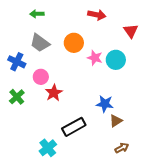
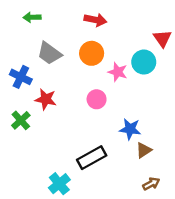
green arrow: (37, 14) -> (32, 17), moved
red arrow: (97, 15) -> (95, 20), moved
cyan circle: (116, 60) -> (144, 62), moved
pink circle: (41, 77) -> (97, 99), moved
red star: (54, 93) -> (46, 99), moved, turned -30

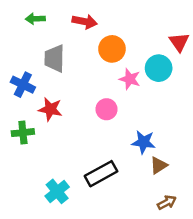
red arrow: (95, 20) -> (85, 22), moved
gray trapezoid: (49, 53) -> (54, 59), turned 55
orange circle: (92, 53) -> (112, 49), moved
green cross: (21, 120) -> (23, 133), turned 36
cyan cross: (59, 184) -> (57, 191), moved

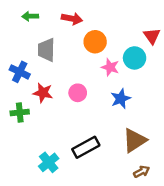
pink circle: (107, 109) -> (78, 93), moved
blue star: (144, 142) -> (121, 99), moved, turned -30
brown triangle: (159, 165) -> (135, 140), size x1.6

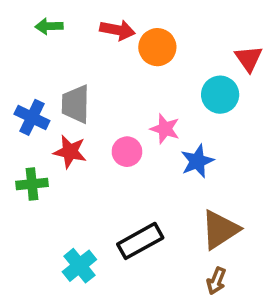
orange circle: (95, 42) -> (157, 47), moved
gray trapezoid: (46, 50) -> (76, 104), moved
pink star: (110, 67) -> (165, 129), moved
brown arrow: (141, 172) -> (216, 281), moved, turned 140

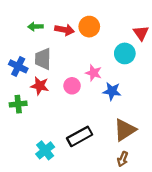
green arrow: (49, 26) -> (35, 27), moved
red arrow: (117, 30) -> (64, 30), moved
blue star: (197, 161) -> (112, 91), turned 30

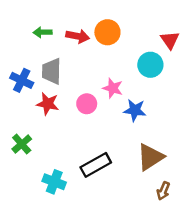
green cross: (18, 104) -> (22, 144), moved, turned -35
cyan cross: (45, 150) -> (54, 182), turned -30
brown arrow: (123, 159) -> (163, 191), moved

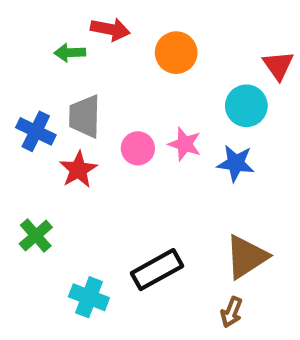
red arrow: (78, 36) -> (110, 29), moved
red star: (48, 104) -> (78, 170), turned 30
pink circle: (87, 104) -> (138, 148), moved
blue star: (135, 110) -> (236, 163), moved
brown arrow: (163, 191) -> (231, 312), moved

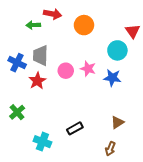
brown triangle: (246, 257) -> (117, 122), size x0.6
black rectangle: (157, 270) -> (75, 128), size x0.7

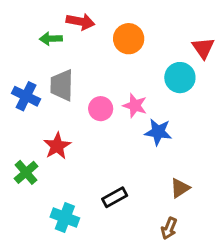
blue star: (112, 78) -> (158, 132), moved
red star: (37, 81) -> (57, 146), moved

